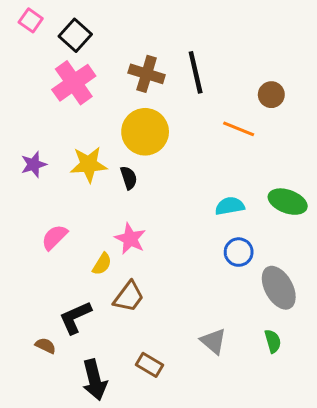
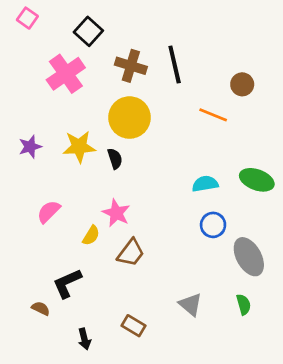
black square: (75, 35) -> (88, 31), moved
brown trapezoid: (129, 297) -> (131, 253), moved
black arrow: (95, 380) -> (84, 339), size x0.6

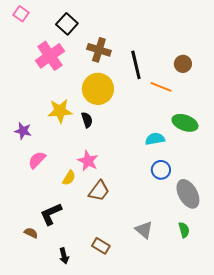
black line: (175, 64) -> (136, 65), moved
purple star: (30, 147) -> (23, 131), moved, turned 30
green ellipse: (257, 180) -> (185, 123), moved

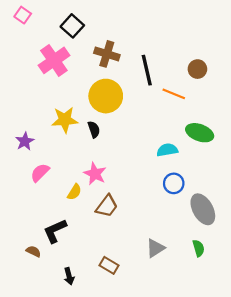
purple star: (23, 131) -> (25, 141), turned 30
gray triangle: (144, 230) -> (155, 248), turned 48

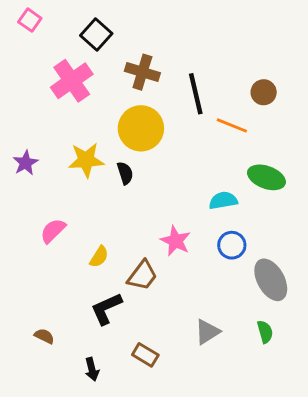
purple star: (25, 141) -> (26, 163), moved
pink star: (95, 174) -> (176, 241), moved
black L-shape: (55, 231) -> (106, 309), moved

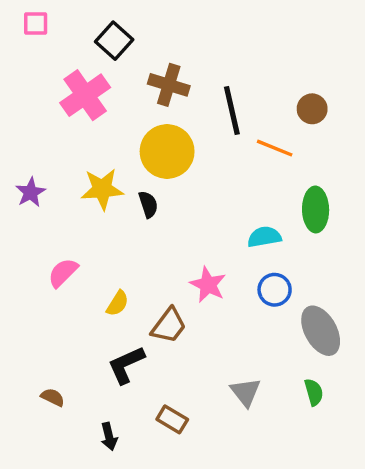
pink square: (30, 20) -> (36, 23), turned -35
green ellipse: (266, 177) -> (316, 210), turned 69
gray triangle: (207, 332) -> (246, 392), turned -36

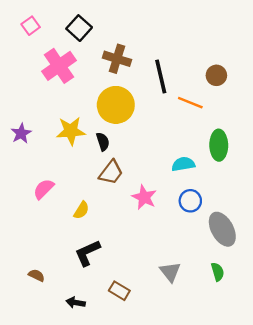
pink square: (36, 23) -> (31, 26), moved, turned -36
brown trapezoid: (169, 326) -> (111, 172), moved
black arrow: (109, 437) -> (76, 303), turned 114

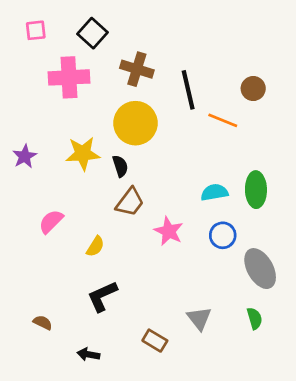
pink square: (31, 26) -> (36, 30), turned 30
pink cross: (59, 66) -> (69, 77), turned 32
green ellipse: (219, 145) -> (256, 190), moved
brown rectangle: (119, 291) -> (155, 341), moved

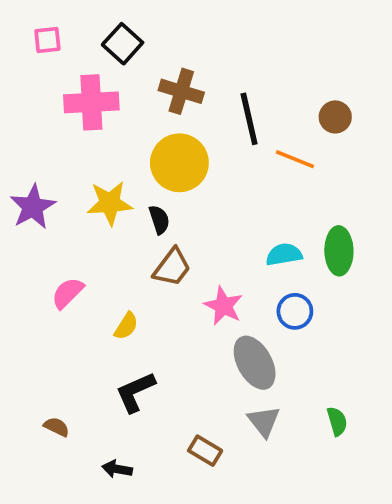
purple star: (25, 156) -> (33, 207), size x1.4
gray ellipse: (260, 269) -> (255, 363), moved

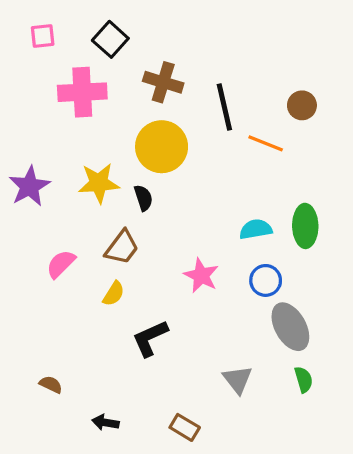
brown trapezoid: (172, 267) -> (122, 247), moved
gray ellipse: (255, 363) -> (290, 327), moved
black L-shape: (135, 392) -> (150, 338), moved
brown rectangle: (205, 451) -> (185, 427), moved

